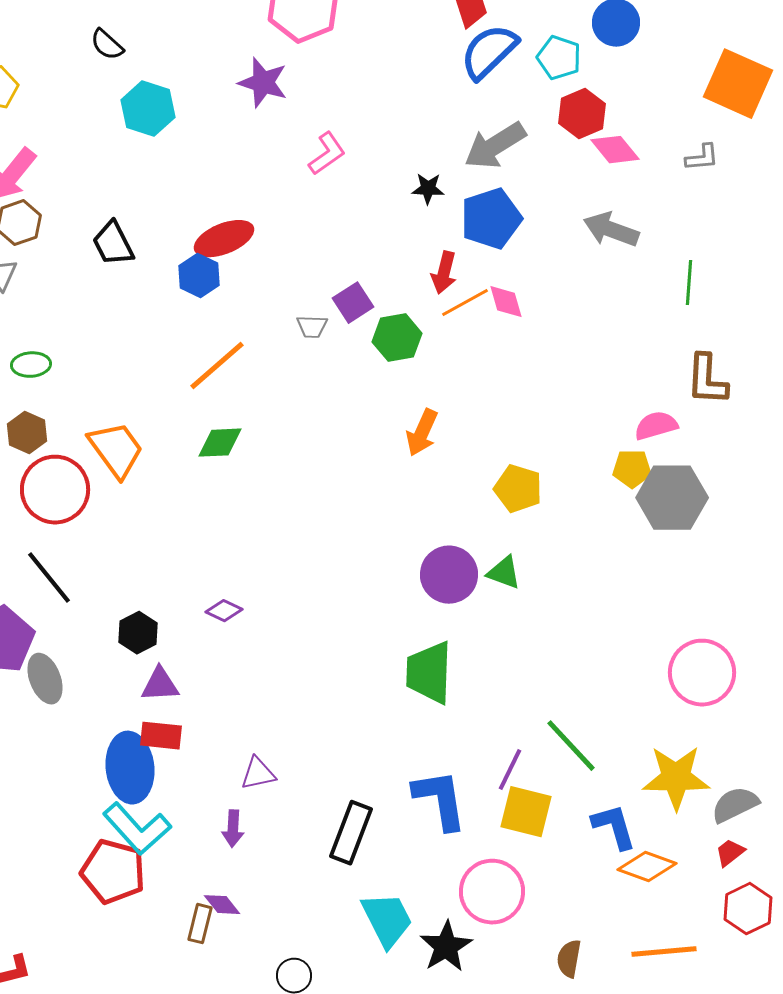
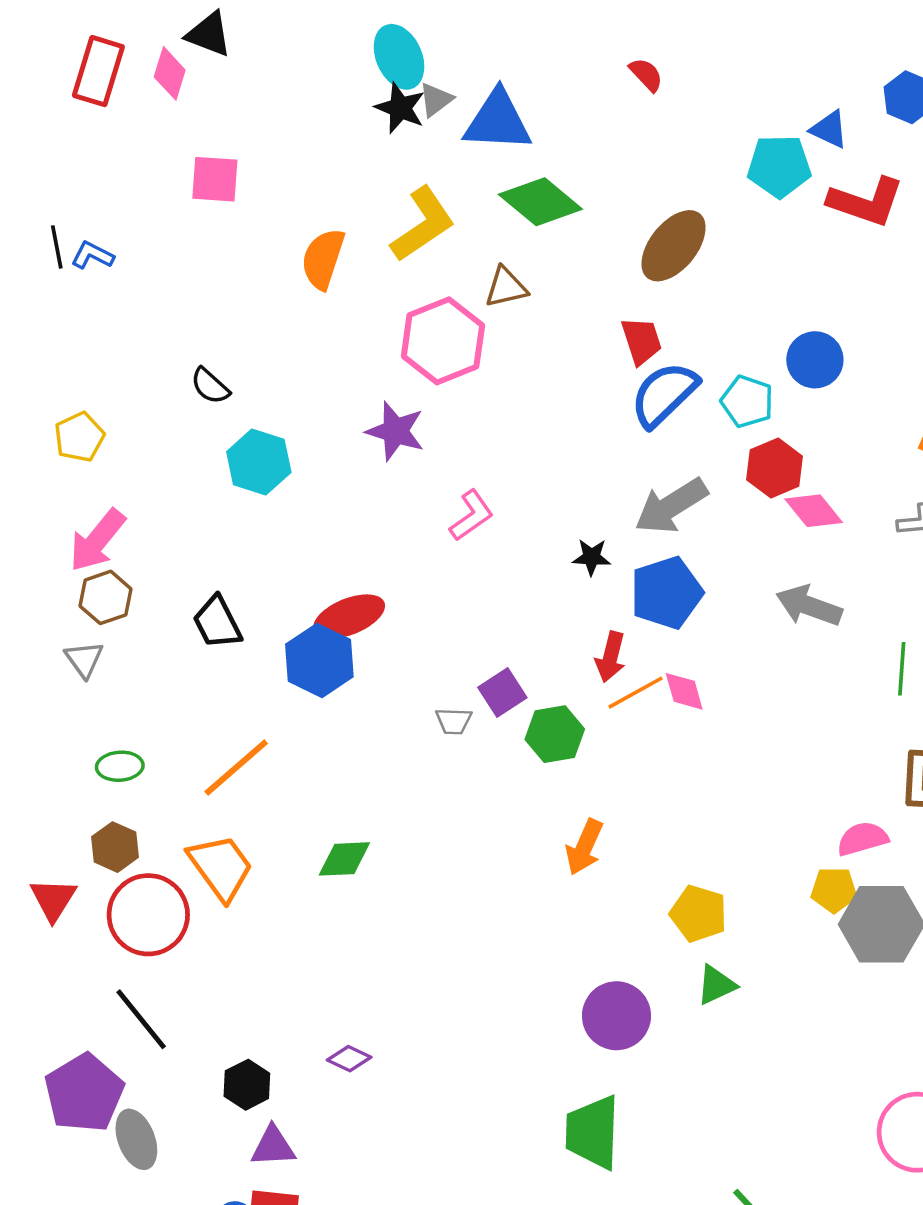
blue hexagon: (199, 276) -> (319, 660), size x1.4
orange line: (217, 366) -> (236, 767), moved
green triangle: (504, 573) -> (716, 985), moved, turned -45

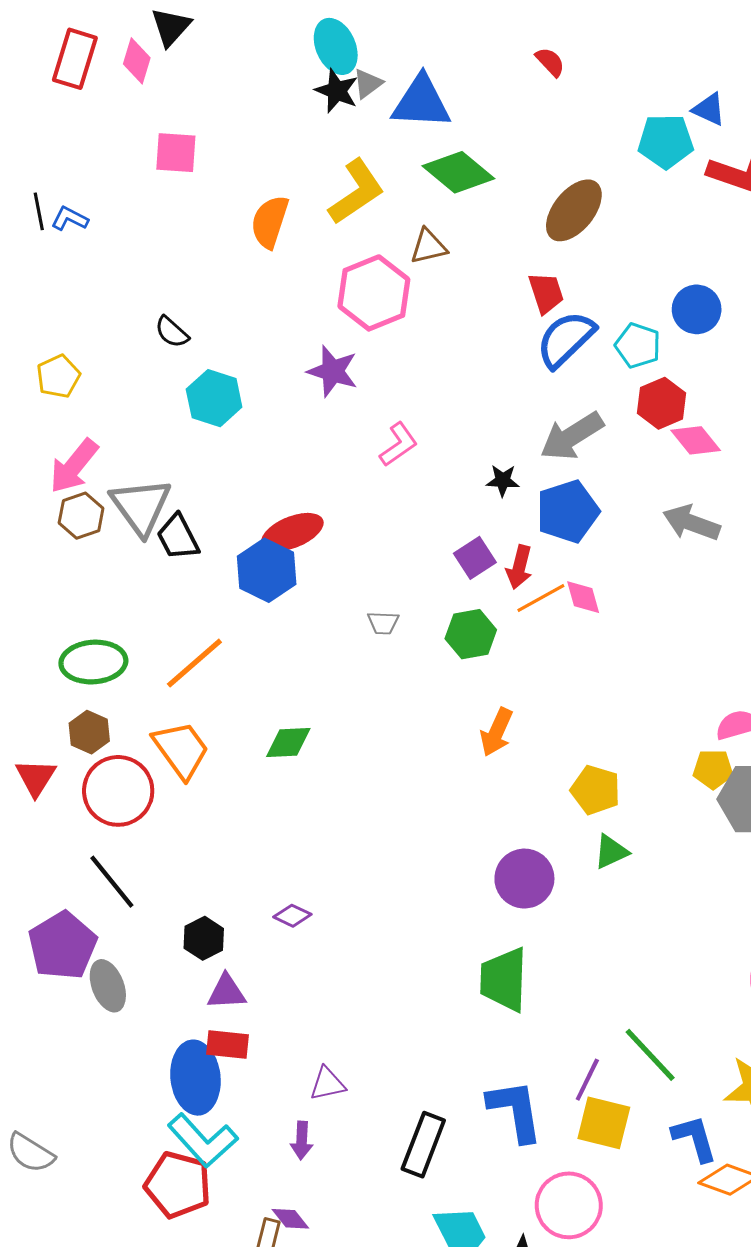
black triangle: (209, 34) -> (171, 27), turned 51
gray triangle: (84, 659) -> (141, 506), moved, size x1.8
purple square: (502, 693) -> (475, 558), moved
green ellipse: (120, 766) -> (93, 662), size x1.6

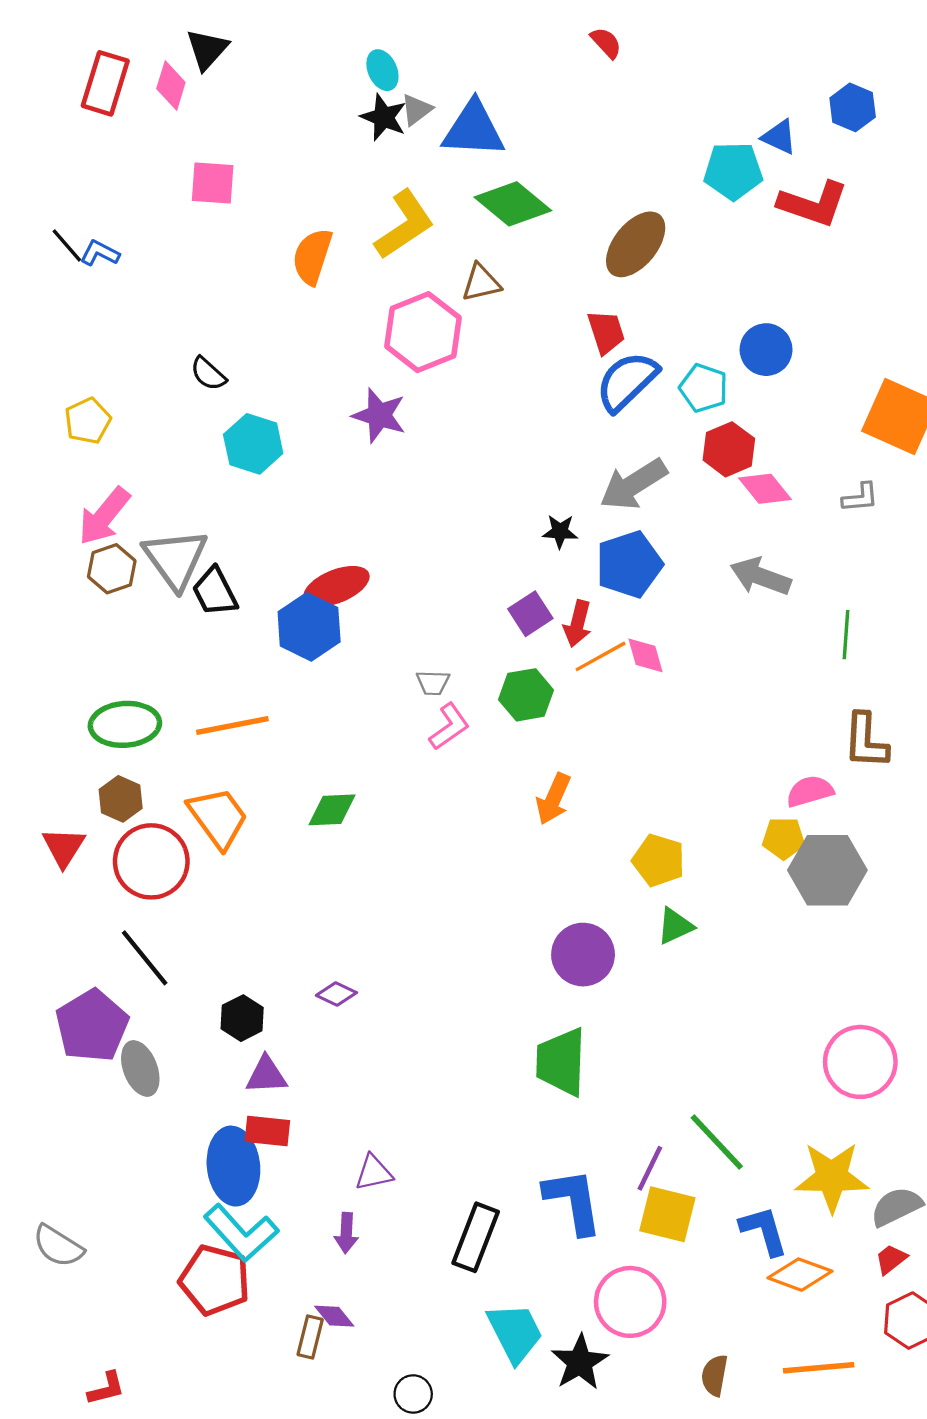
cyan ellipse: (336, 46) -> (382, 70), size x0.7
red semicircle: (550, 62) -> (606, 43), moved
black line: (39, 211) -> (67, 245), turned -30
pink L-shape: (399, 444) -> (449, 727), moved
orange line: (194, 663) -> (232, 725), turned 30

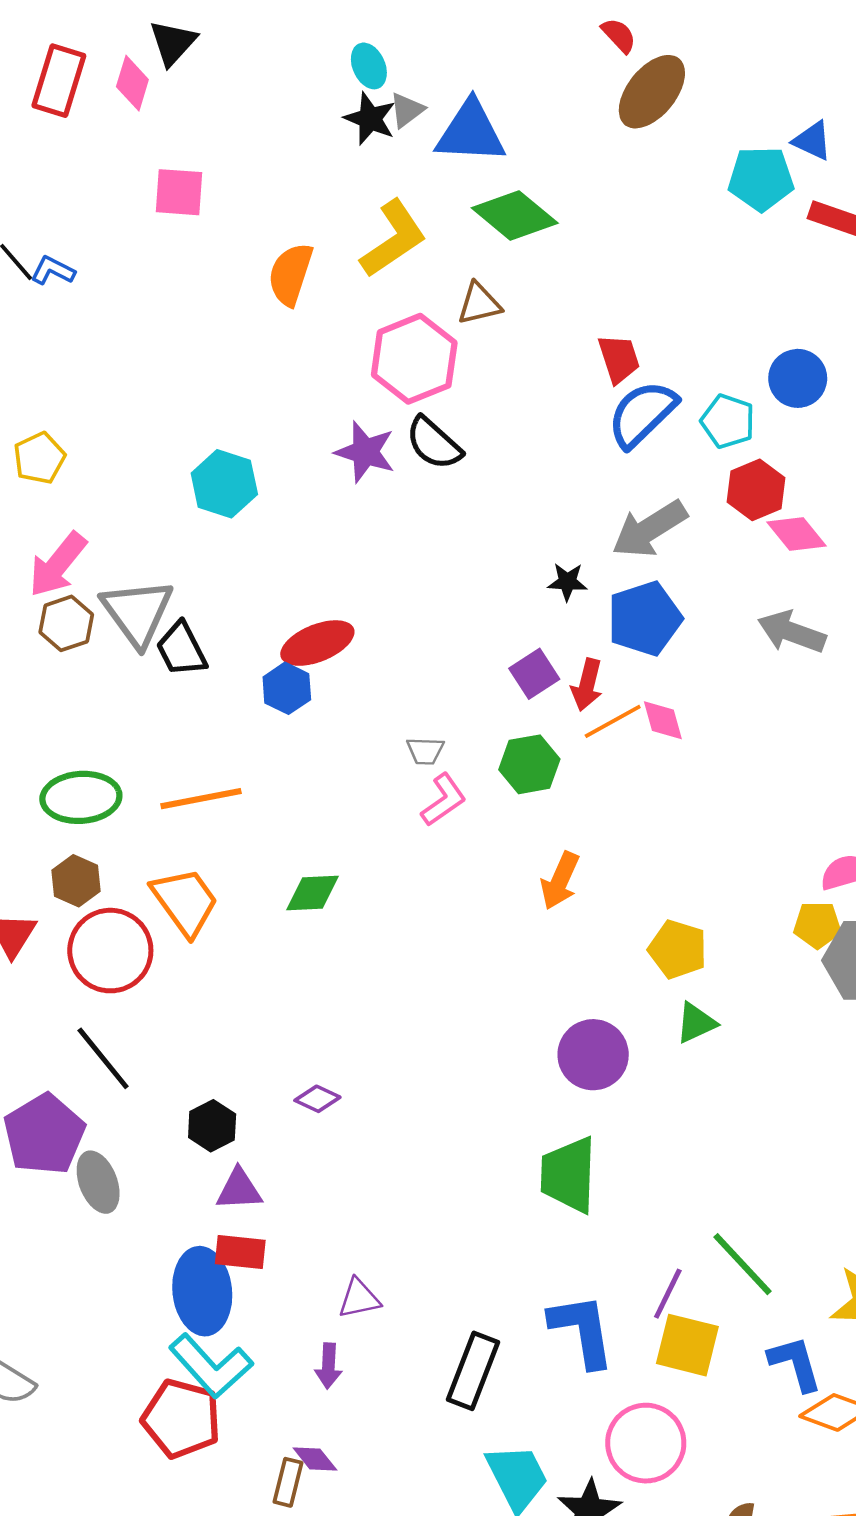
brown ellipse: (636, 244) -> (652, 92), moved
black semicircle: (208, 374) -> (434, 443), moved, size x1.4
blue hexagon: (309, 627) -> (287, 688), size x0.7

